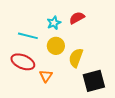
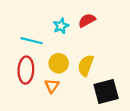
yellow circle: (56, 46) -> (59, 63), moved
red ellipse: (23, 62) -> (26, 70), turned 70

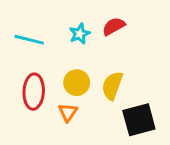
cyan line: (32, 41) -> (29, 40), moved

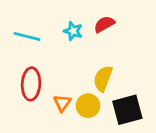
cyan star: (80, 34) -> (73, 31), turned -30
yellow circle: (77, 83) -> (88, 106), moved

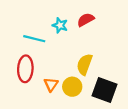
cyan line: (27, 36) -> (34, 39), moved
black square: (127, 110) -> (105, 90), turned 35

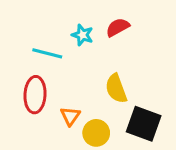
yellow semicircle: (85, 64) -> (116, 89), turned -40
yellow circle: (72, 87) -> (96, 133), moved

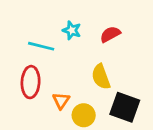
red semicircle: (118, 27) -> (110, 34), moved

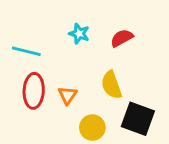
cyan line: (41, 46) -> (26, 51), moved
orange triangle: (61, 101) -> (67, 95), moved

